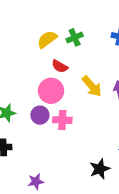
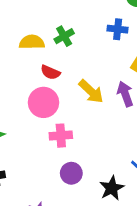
yellow semicircle: (47, 39) -> (32, 42), turned 42
purple circle: (40, 115) -> (71, 173), moved

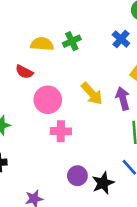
blue cross: (118, 29) -> (121, 39), turned 30
red semicircle: (50, 72) -> (24, 72), moved
purple circle: (71, 173) -> (77, 176), moved

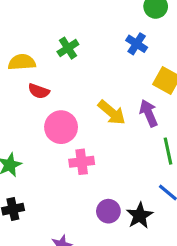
green cross: (72, 41) -> (68, 48), moved
yellow semicircle: (42, 44) -> (22, 62), moved
red semicircle: (24, 72) -> (39, 91), moved

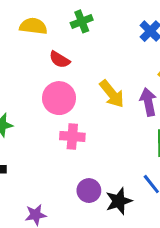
red semicircle: (39, 91) -> (60, 60), moved

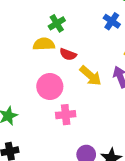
yellow semicircle: (33, 26) -> (44, 44), moved
red semicircle: (60, 60) -> (68, 54), moved

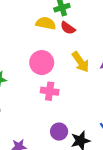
red semicircle: (68, 54) -> (68, 28), moved

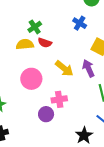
pink cross: (50, 91) -> (59, 99), moved
purple circle: (59, 132) -> (46, 114), moved

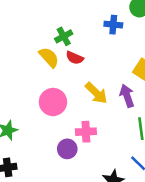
blue cross: (80, 23) -> (113, 25), moved, turned -32
yellow semicircle: (25, 44) -> (49, 57), turned 48

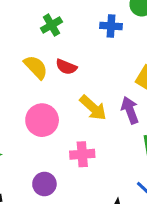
green cross: (64, 36) -> (51, 25), moved
purple circle: (67, 149) -> (44, 184), moved

